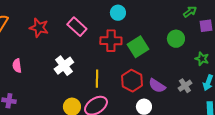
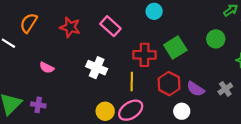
red cross: (111, 41) -> (145, 55), moved
pink semicircle: (17, 66) -> (47, 68), turned -56
white cross: (64, 66) -> (97, 68), turned -30

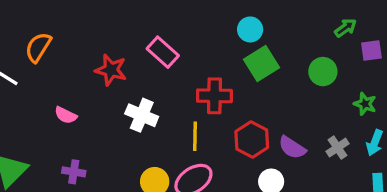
cyan circle: (154, 11) -> (250, 29), moved
red star: (70, 27) -> (111, 70), moved
green square: (175, 47) -> (261, 63), moved
purple cross: (38, 105) -> (74, 172), moved

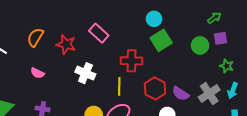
orange semicircle: (38, 47) -> (35, 37), moved
purple square: (371, 51) -> (220, 38), moved
gray cross: (337, 148) -> (209, 94), size x1.5

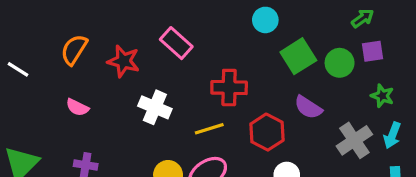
green square: (161, 40) -> (298, 56), moved
yellow line: (119, 86) -> (209, 129), turned 72
purple semicircle: (181, 94) -> (308, 107), moved

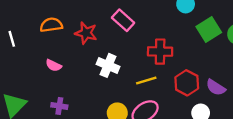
orange semicircle: (74, 50) -> (51, 25), turned 50
white line: (18, 69) -> (12, 39), turned 42
purple semicircle: (308, 107) -> (216, 87), moved

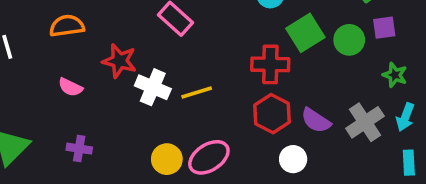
red star: (86, 33) -> (119, 61), moved
red cross: (160, 52) -> (270, 64), moved
yellow line: (146, 80) -> (197, 92), moved

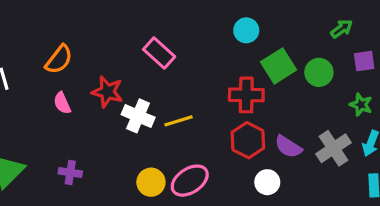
orange semicircle: (67, 26) -> (59, 59), turned 136
purple square: (384, 28) -> (364, 61), moved
pink semicircle: (70, 87) -> (62, 103), moved, turned 40

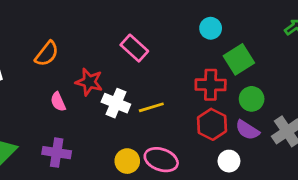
green circle: (319, 72) -> (252, 99), moved
pink semicircle: (62, 103) -> (58, 102), moved
purple cross: (70, 172) -> (57, 153), size x1.4
pink ellipse: (190, 181) -> (161, 160), turned 52

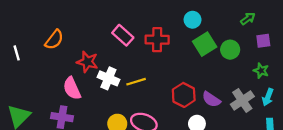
cyan circle: (211, 28) -> (193, 20), moved
red cross: (211, 85) -> (157, 40), moved
green circle: (252, 99) -> (230, 50), moved
pink semicircle: (58, 102) -> (72, 88), moved, size x1.5

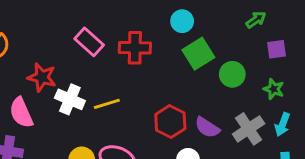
green circle: (230, 50) -> (232, 74), moved

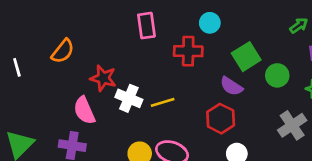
cyan circle: (182, 21) -> (210, 23), moved
pink rectangle: (89, 42) -> (146, 26), moved, turned 40
purple semicircle: (207, 127) -> (231, 86), moved

